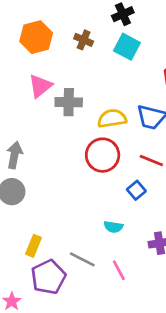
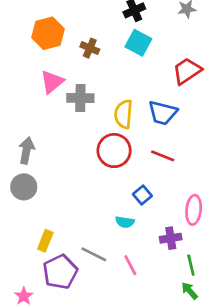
brown cross: (84, 40) -> (90, 48), moved
yellow semicircle: (112, 118) -> (124, 114), turned -76
blue square: (136, 190) -> (142, 195), moved

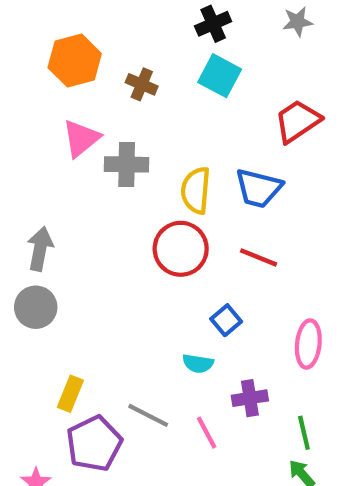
purple cross: (171, 238) -> (250, 398), moved

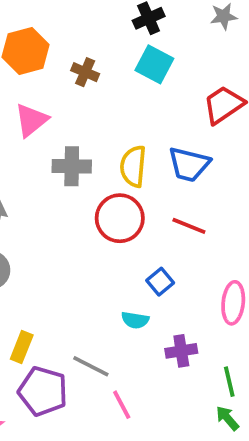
gray cross: (127, 164) -> (72, 166), moved
pink line: (207, 433) -> (122, 405), moved
purple pentagon: (94, 444) -> (43, 391), turned -30

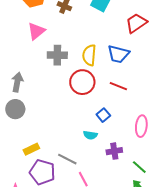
yellow rectangle: (22, 347) -> (31, 149), turned 42
green line: (229, 382) -> (139, 167), turned -35

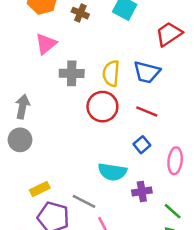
blue square: (103, 115) -> (142, 145), moved
cyan semicircle: (90, 135) -> (112, 172), size x1.6

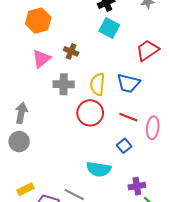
brown cross: (80, 13) -> (71, 51), moved
pink ellipse: (175, 161) -> (153, 128), moved
yellow rectangle: (40, 189) -> (25, 189), moved
purple cross: (142, 192) -> (137, 186), moved

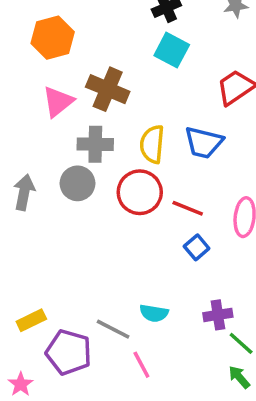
brown cross: (71, 51) -> (108, 89), size x1.6
red line: (128, 117) -> (188, 208), moved
gray circle: (19, 142) -> (77, 183), moved
cyan semicircle: (99, 169) -> (154, 313), moved, size x0.7

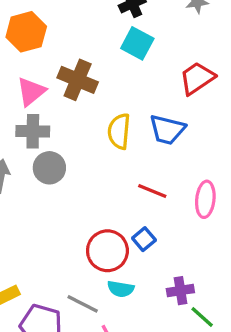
gray cross: (95, 144) -> (33, 131), moved
red circle: (140, 192) -> (107, 251), moved
blue square: (197, 247) -> (144, 239), moved

